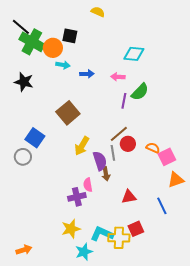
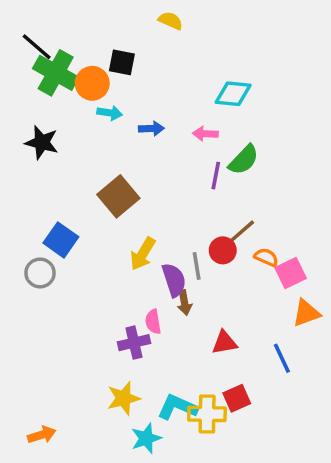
brown line: (119, 134) -> (240, 233), moved

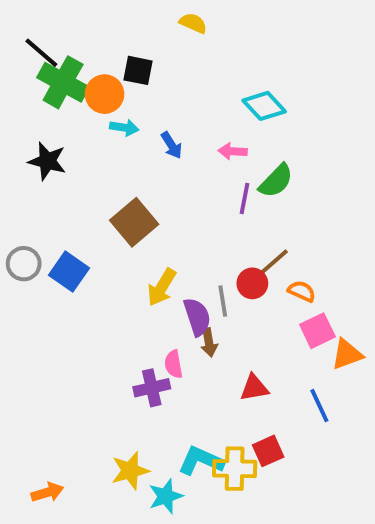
cyan diamond: (233, 94) -> (264, 106), turned 42
blue arrow: (151, 129) -> (172, 145), turned 60
gray circle: (40, 273) -> (24, 264), moved
pink square: (291, 273) -> (317, 331), moved
yellow star: (124, 398) -> (130, 471), moved

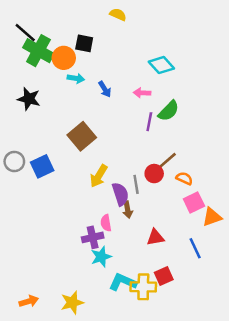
blue square: (69, 272) -> (42, 166), turned 30
yellow star: (130, 471) -> (72, 303), moved
cyan star: (166, 496) -> (101, 257), moved

